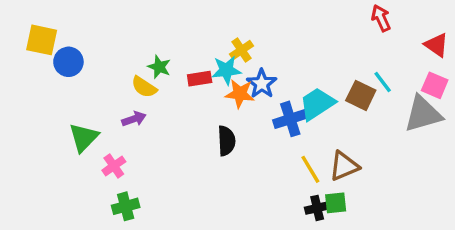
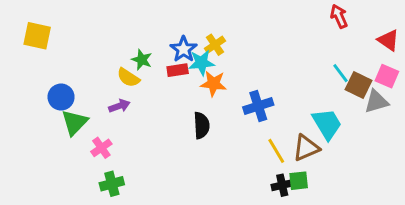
blue circle: (68, 62) -> (61, 97), moved
blue star: (262, 84) -> (184, 49), moved
brown square: (361, 95) -> (358, 85), moved
cyan trapezoid: (317, 104) -> (327, 124), moved, turned 92
gray triangle: (423, 114) -> (376, 102), size x0.7

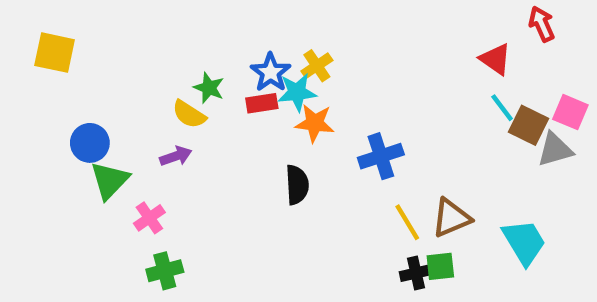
red arrow: (339, 16) -> (542, 24), moved
red triangle: (388, 40) -> (495, 59), moved
cyan trapezoid: (327, 124) -> (524, 242), moved

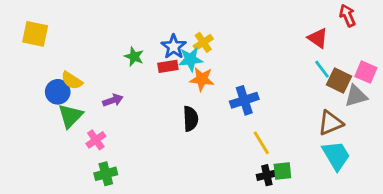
yellow semicircle: (189, 114) -> (72, 81), moved
brown triangle: (451, 218) -> (330, 123), moved

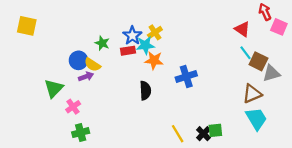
pink square: (366, 72) -> (279, 27), moved
yellow semicircle: (72, 81) -> (92, 65), moved
blue circle: (58, 92) -> (78, 60), moved
yellow line: (261, 143) -> (178, 134), moved
black cross: (267, 175) -> (203, 134), turned -32

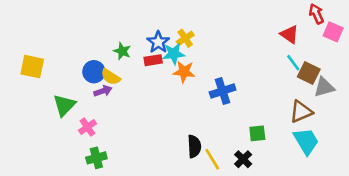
yellow square: (27, 26) -> (32, 67), moved
black semicircle: (145, 91) -> (194, 146), moved
green square: (215, 130) -> (257, 133), moved

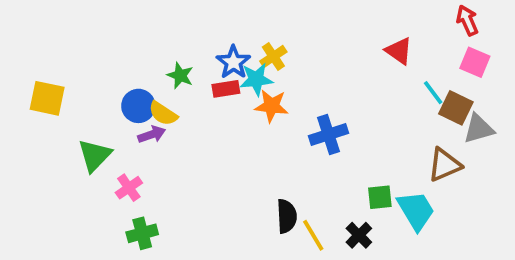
pink square: (333, 32) -> (475, 62), moved
red triangle: (289, 34) -> (399, 51), moved
cyan trapezoid: (306, 141) -> (416, 210), moved

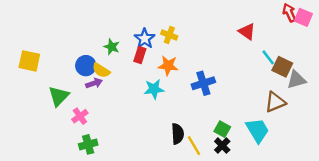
yellow cross: (273, 56) -> (169, 35), turned -35
pink square: (475, 62) -> (303, 17), moved
cyan star: (256, 79) -> (154, 89), moved
red rectangle: (226, 89) -> (140, 55), turned -63
green square: (380, 197) -> (222, 129), moved, turned 35

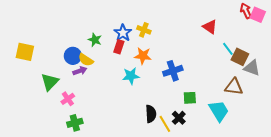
gray triangle: (296, 80) -> (252, 68), turned 36
brown triangle: (275, 102) -> (234, 87), turned 30
green square: (222, 129) -> (190, 98), moved, turned -32
black cross: (222, 146) -> (179, 118), moved

